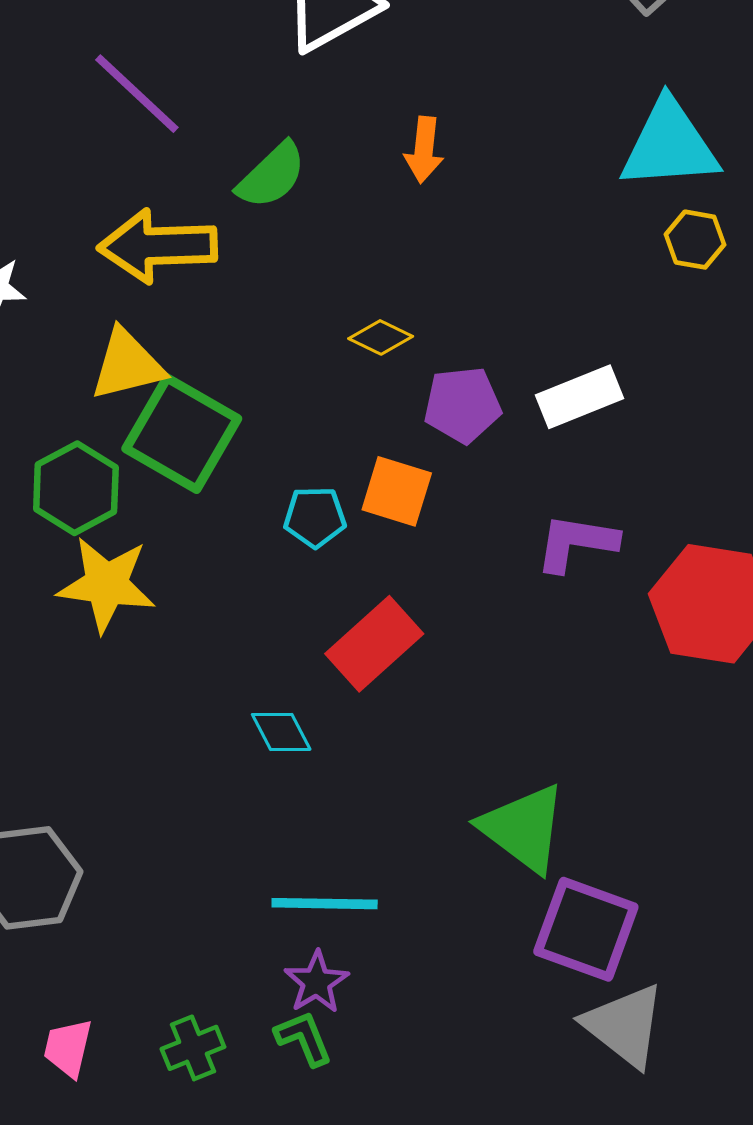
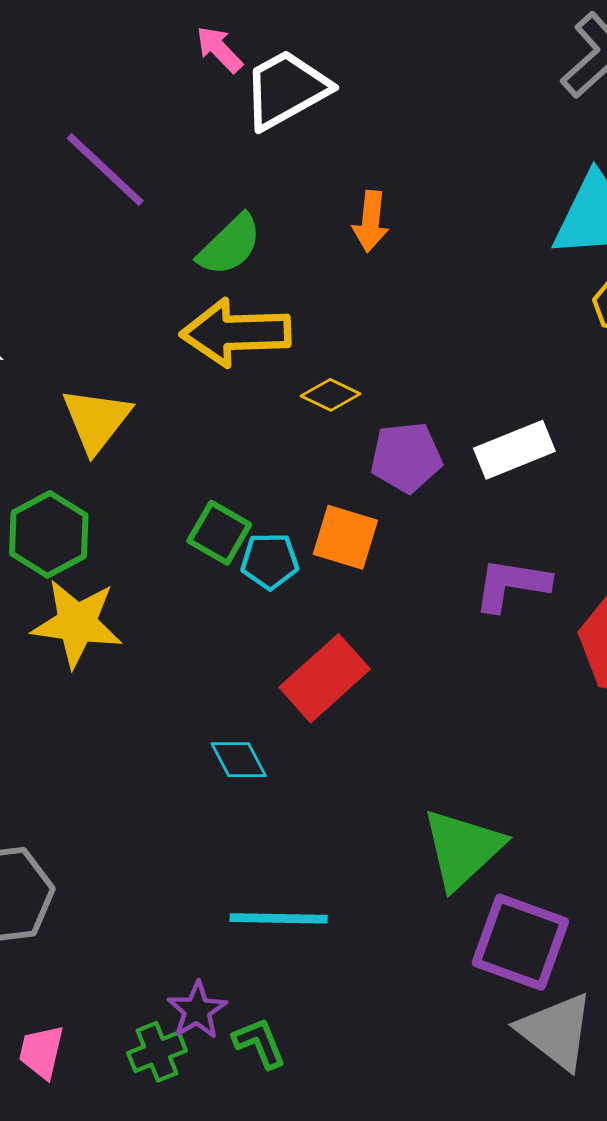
yellow arrow: (158, 246) -> (236, 333), moved
yellow triangle: (127, 365) -> (96, 420), turned -38
green square: (182, 434) -> (219, 533), moved, size x0.6
green triangle: (523, 828) -> (463, 849), turned 40
purple star: (316, 982) -> (197, 1010), moved

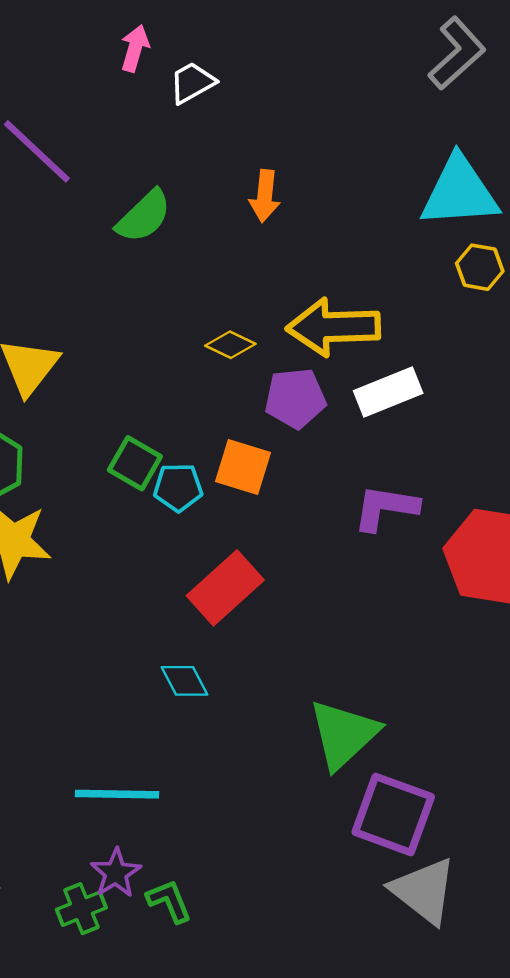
pink arrow: (219, 49) -> (135, 48), turned 60
white trapezoid: (286, 89) -> (192, 83), size x0.6
yellow arrow: (236, 333) -> (333, 327), moved
cyan diamond: (239, 760) -> (185, 681), moved
cyan line: (279, 918) -> (117, 794), moved

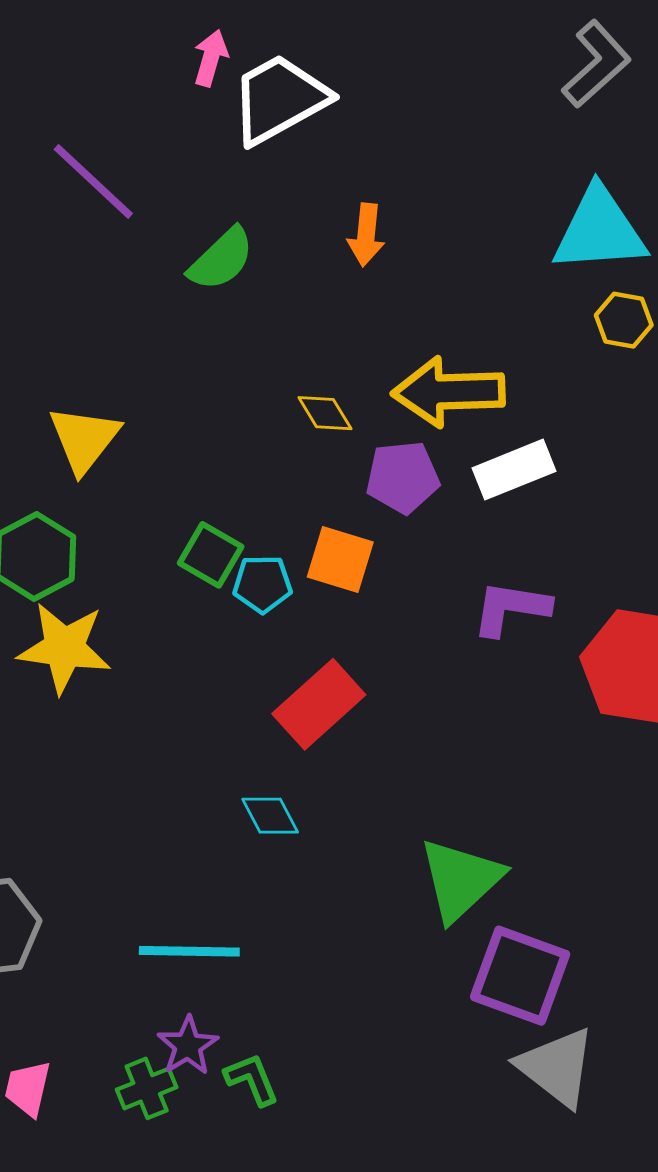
white trapezoid: (192, 83) -> (279, 99), size x1.8
yellow diamond: (230, 345) -> (325, 413), turned 33

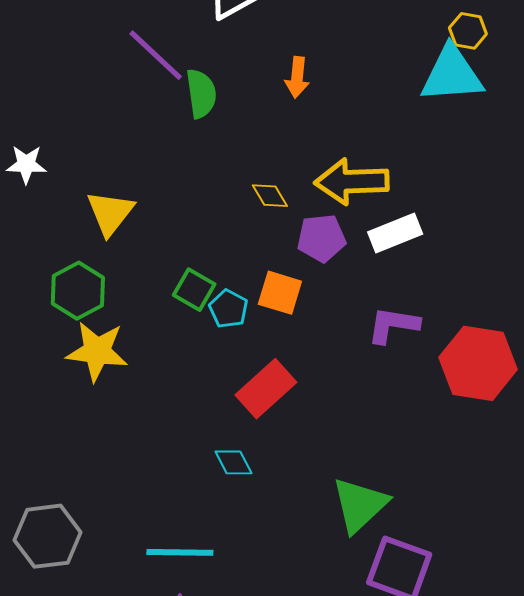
purple line: (93, 181) -> (156, 55), moved
green semicircle: (221, 259) -> (201, 94), turned -54
yellow hexagon: (624, 320) -> (468, 31), moved
cyan pentagon: (262, 584) -> (228, 309), turned 30

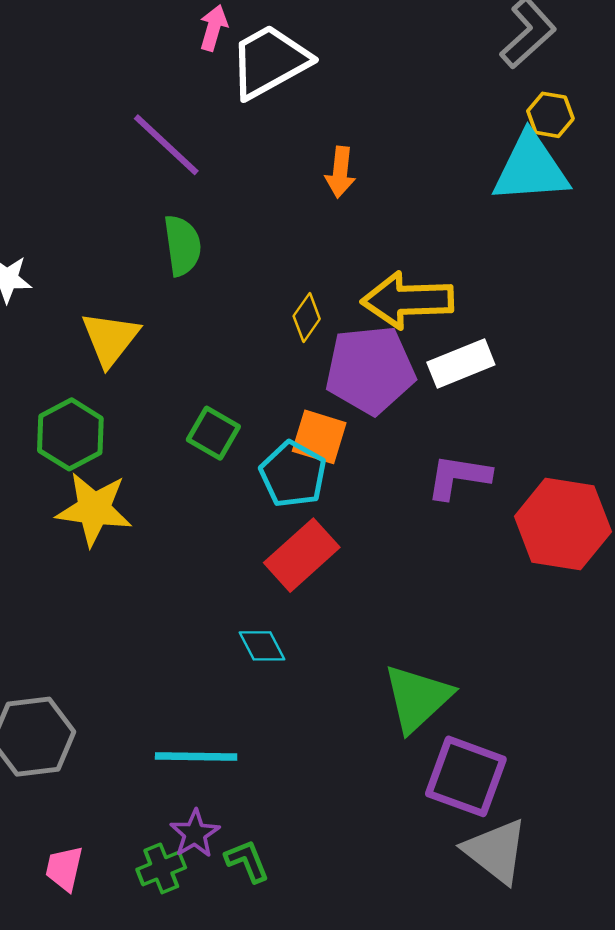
green semicircle: (201, 94) -> (182, 245), moved
yellow diamond: (270, 196) -> (307, 318), turned 66
purple pentagon: (321, 238) -> (370, 370), size x1.5
cyan pentagon: (228, 309) -> (293, 474), moved, size x1.4

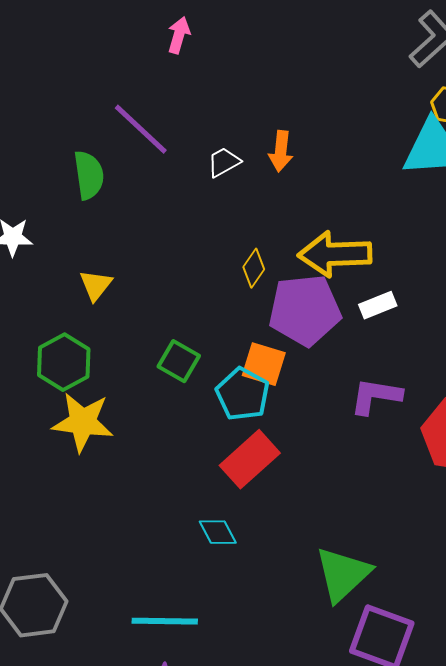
white trapezoid: (269, 61) -> (224, 162), moved, size x0.5
green semicircle: (182, 245) -> (89, 175), moved
yellow triangle: (110, 339) -> (96, 285), size x0.7
white rectangle: (461, 364) -> (378, 305), size x0.7

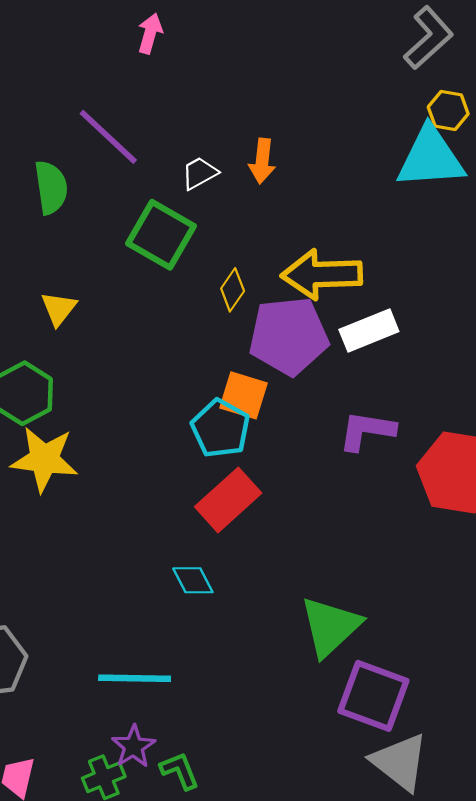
white rectangle: (378, 305) -> (369, 331), size x1.4
green square: (179, 361) -> (161, 235), moved, size x1.5

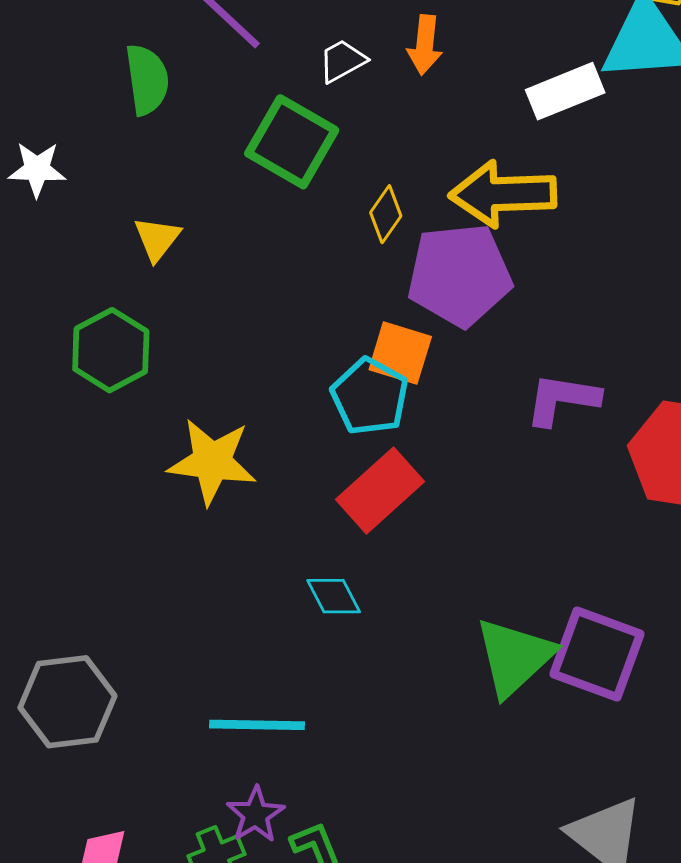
white rectangle: (369, 331) -> (565, 91), moved
yellow star: (44, 459) -> (212, 462), moved
purple square: (373, 696) -> (597, 654), moved

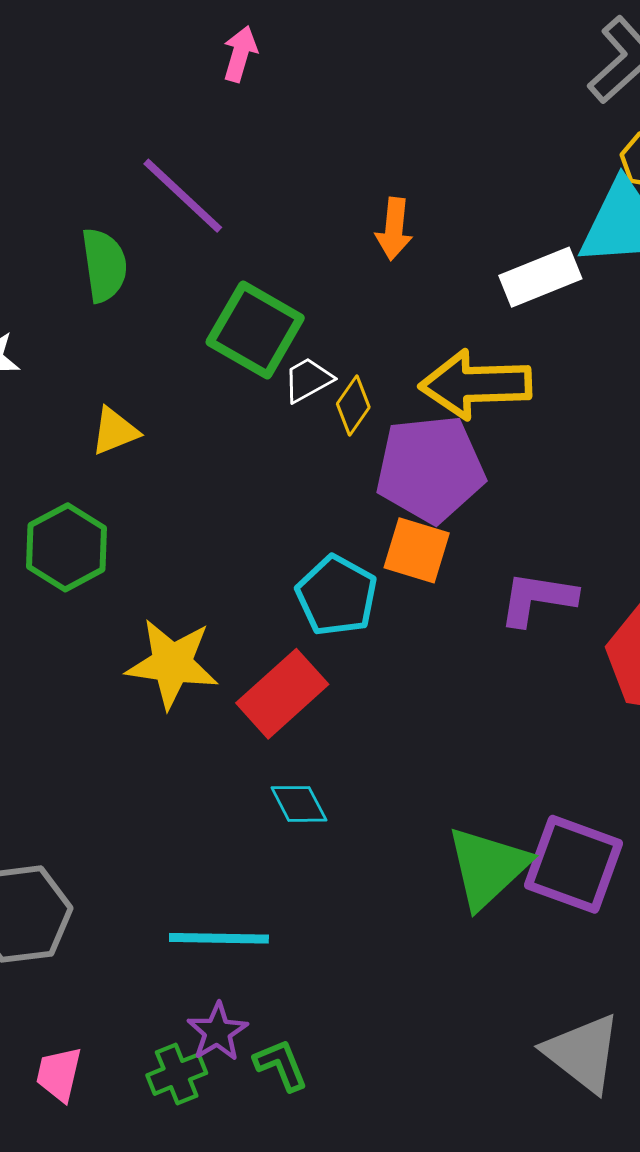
white trapezoid: (342, 61) -> (308, 380), moved
yellow triangle: (157, 239) -> (115, 431), turned 30
orange square: (400, 353) -> (417, 550), moved
red rectangle: (380, 491) -> (282, 694), moved

